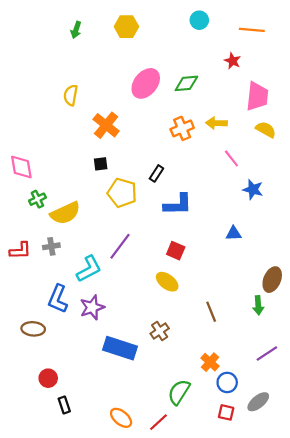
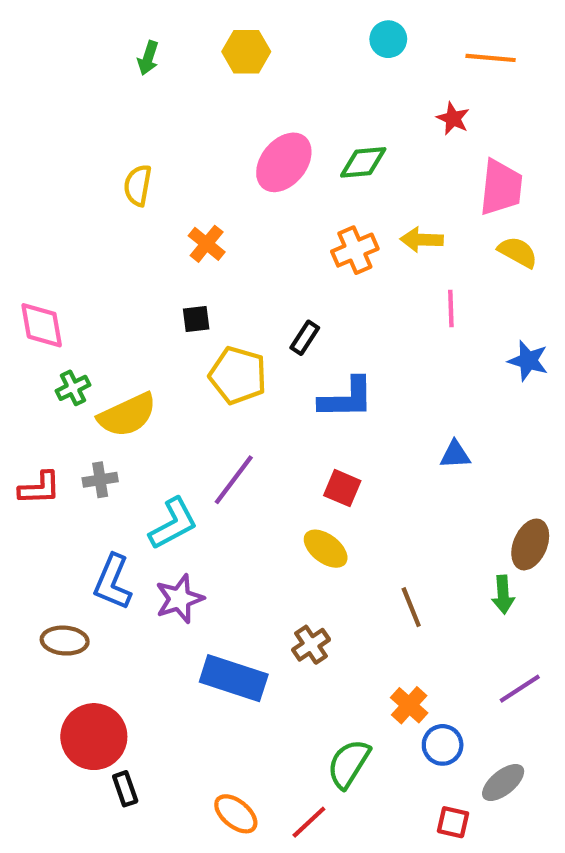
orange cross: (106, 125) -> (207, 244), size x0.7
pink line: (231, 158) -> (451, 309), turned 36
blue star: (253, 190) -> (528, 361), moved
red circle: (48, 378) -> (94, 737), size x1.8
red square: (226, 412) -> (453, 822), moved

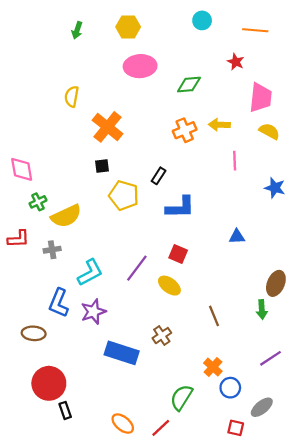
pink ellipse: (284, 162) -> (140, 66), moved, turned 48
orange cross: (207, 244) -> (108, 127), size x1.6
purple line: (234, 480) -> (137, 268), moved
red L-shape: (40, 488) -> (18, 239), moved

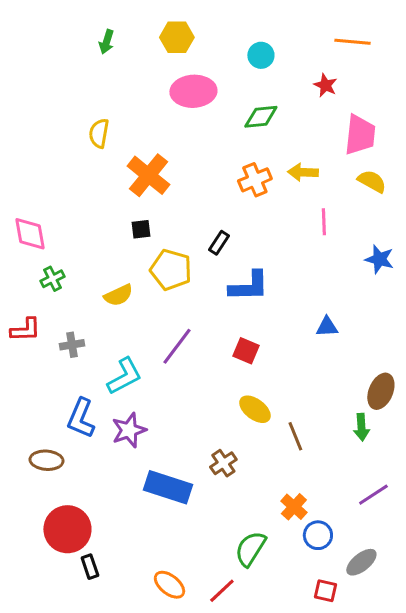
cyan circle: (202, 20) -> (261, 55), moved
yellow semicircle: (66, 216) -> (118, 295), moved, size x0.7
purple line: (137, 268) -> (177, 346), moved
yellow ellipse: (169, 286) -> (255, 409), moved

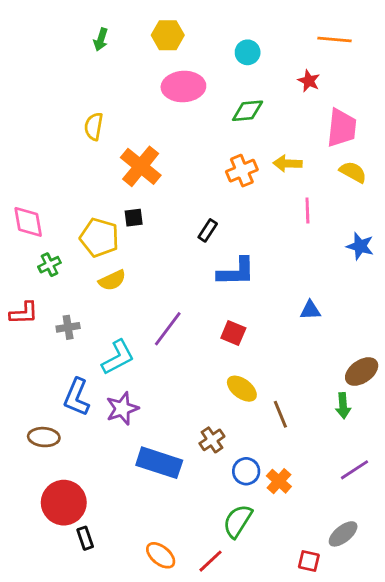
yellow pentagon: (171, 270) -> (99, 238), moved
brown ellipse: (381, 391) -> (362, 372), turned 32
blue circle: (318, 535) -> (246, 471), moved

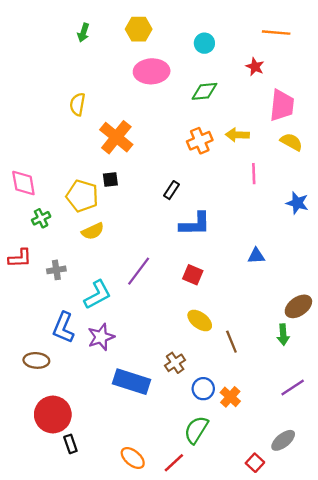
red square: (309, 561) -> (255, 463), turned 30

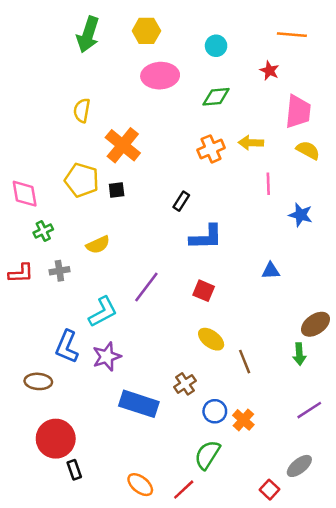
green arrow: (83, 33) -> (88, 35), size x1.8
yellow pentagon: (82, 196) -> (82, 180), moved
blue star: (297, 203) -> (301, 215), moved
gray cross: (56, 270) -> (59, 271), moved

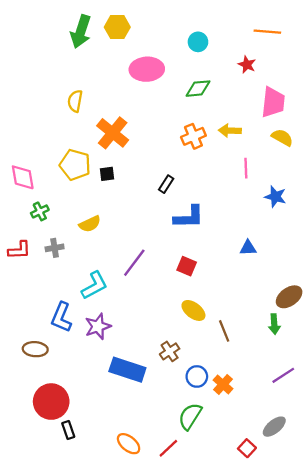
yellow hexagon: (146, 31) -> (117, 27), moved

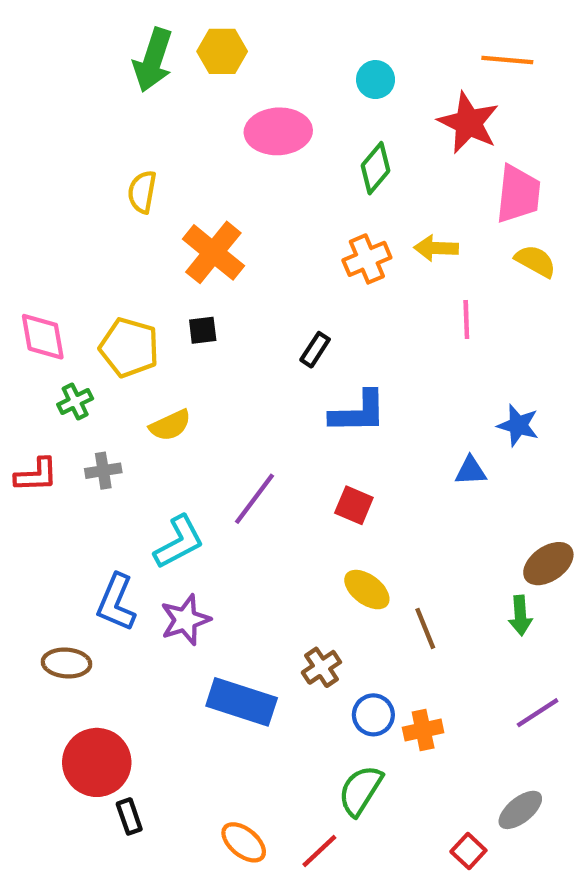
red star: (247, 65) -> (468, 123), size x1.8
green diamond: (198, 89) -> (376, 168), turned -45
yellow pentagon: (75, 165) -> (129, 347), moved
blue star: (275, 197) -> (518, 425), moved
orange cross: (223, 384) -> (423, 730), turned 36

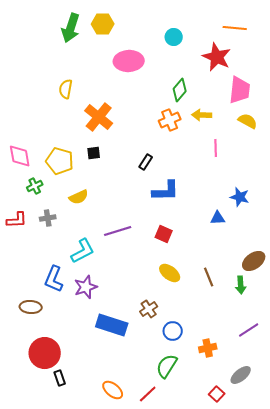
green diamond: (376, 168) -> (180, 90), moved
purple line: (255, 499) -> (118, 231), turned 36
brown line: (425, 628) -> (209, 277), moved
orange cross: (423, 730) -> (208, 348), moved

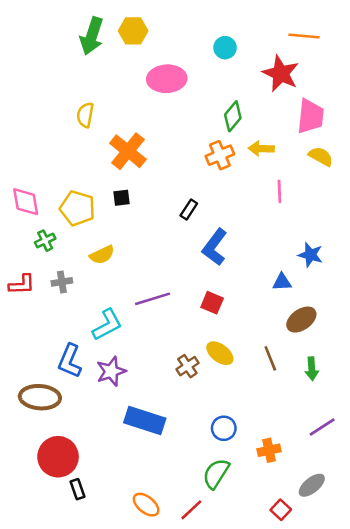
blue L-shape: (166, 191) -> (215, 247), turned 128
brown ellipse: (254, 261) -> (301, 320), moved
brown ellipse: (31, 307) -> (40, 397), size x1.4
brown cross: (149, 309) -> (187, 366), moved

